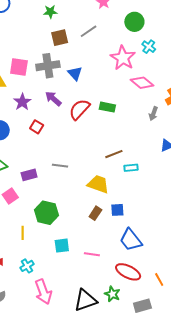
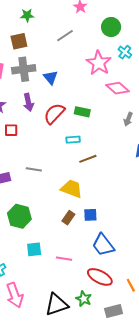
brown square: (60, 38) -> (19, 41), moved
purple arrow: (53, 99) -> (28, 102), turned -144
red square: (37, 127) -> (11, 130), turned -32
cyan rectangle: (131, 168) -> (73, 140), moved

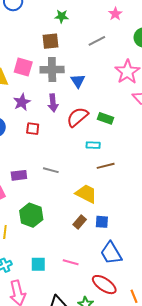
cyan square: (34, 249) -> (38, 264), moved

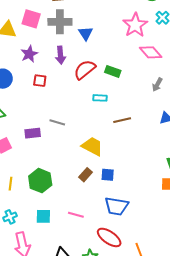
brown line: (106, 166) -> (122, 120), moved
purple rectangle: (19, 175) -> (33, 133), moved
green hexagon: (31, 215) -> (40, 181), moved
blue trapezoid: (111, 253) -> (116, 206), turned -50

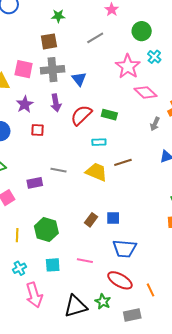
yellow trapezoid: (92, 146) -> (96, 172), moved

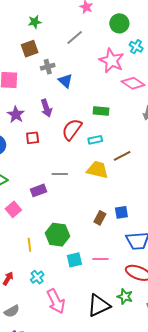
gray cross: (53, 70) -> (48, 67), moved, size x0.6
red semicircle: (81, 115) -> (72, 129), moved
cyan square: (53, 265) -> (74, 260), moved

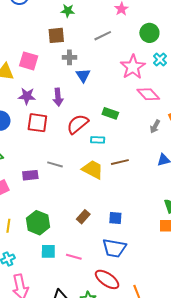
purple star: (16, 115) -> (27, 96), turned 30
red square: (33, 138) -> (37, 123), size x1.5
blue square: (121, 212) -> (115, 218), moved

